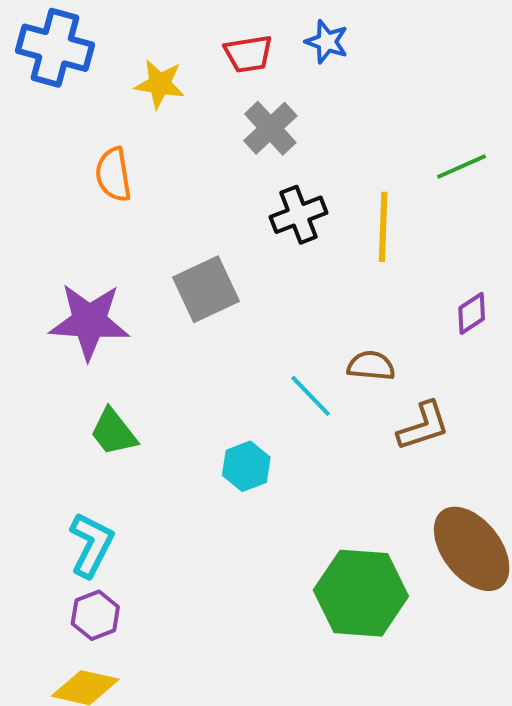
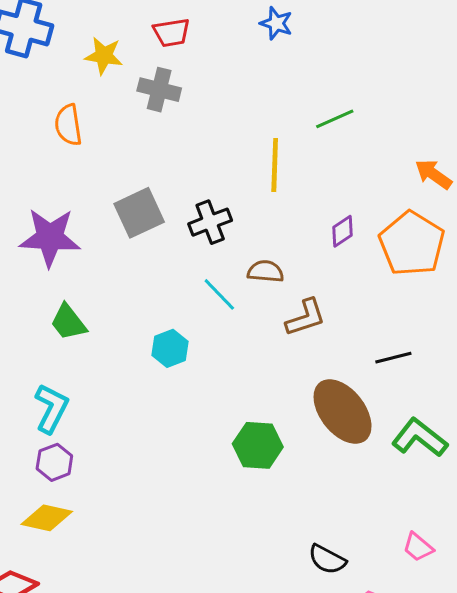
blue star: (327, 42) -> (276, 23), moved
gray cross: (270, 128) -> (159, 90), moved, turned -33
black cross: (299, 215) -> (210, 222), moved
green hexagon: (361, 593) -> (258, 445), size x0.7

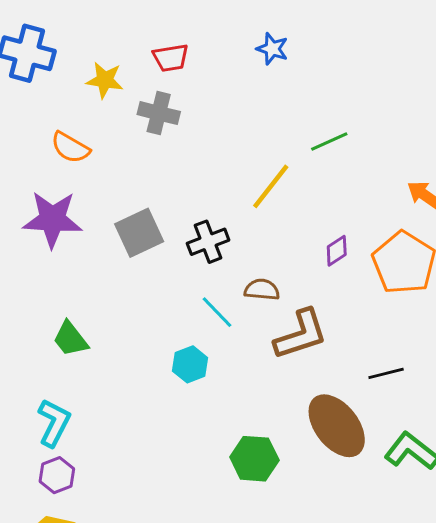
orange semicircle: (68, 125) -> (70, 147), turned -51
yellow line: (275, 165) -> (271, 186), turned 36
purple star: (50, 237) -> (52, 219), moved
brown L-shape: (306, 318) -> (301, 334), size x1.4
cyan hexagon: (170, 348) -> (190, 364), moved

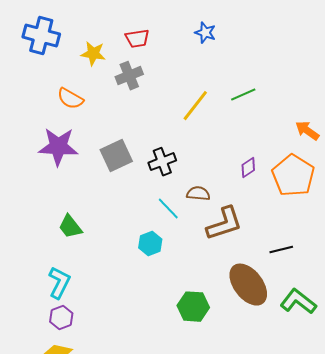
gray cross: (159, 113) -> (129, 76), turned -36
yellow line: (271, 186) -> (195, 106), moved

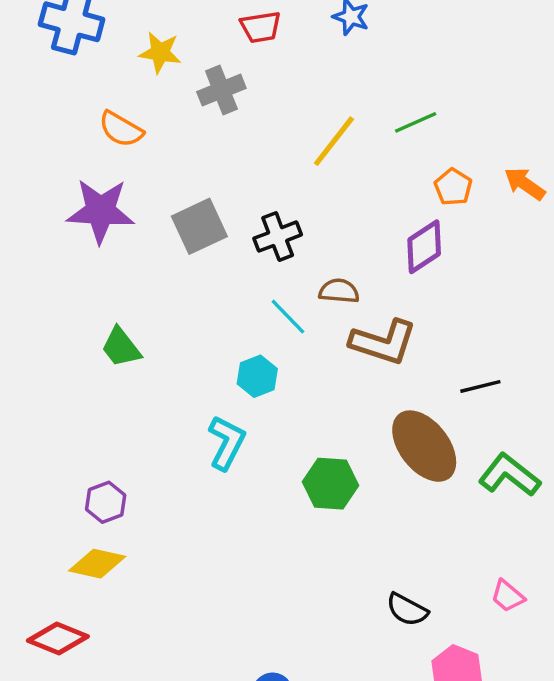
red trapezoid: (137, 39) -> (261, 27), moved
purple diamond: (248, 168) -> (424, 247), size x1.5
orange pentagon: (293, 176) -> (453, 187), moved, size x0.5
brown L-shape: (224, 224) -> (383, 342), turned 36
cyan L-shape: (59, 283) -> (227, 443), moved

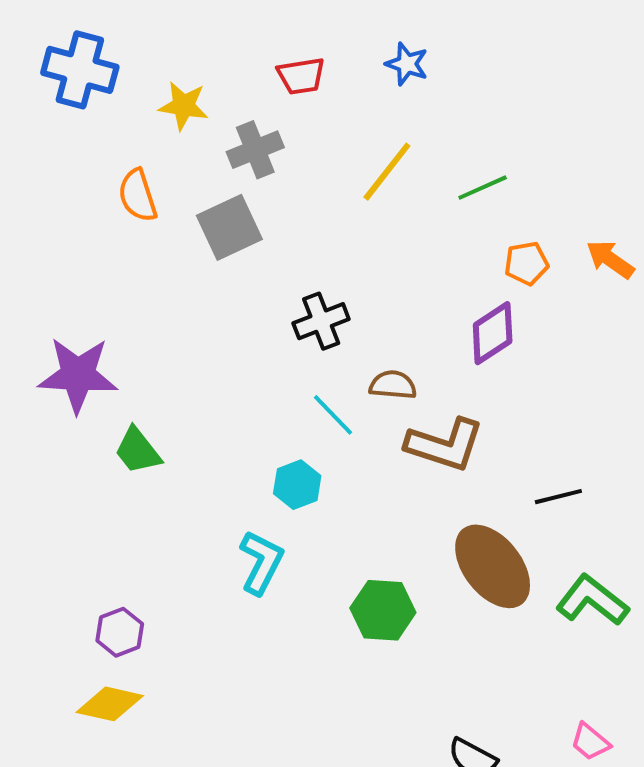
orange semicircle: (121, 129) -> (138, 196), turned 42
yellow line: (334, 141) -> (387, 172), moved
orange pentagon: (453, 187) -> (526, 263), turned 30
purple star: (101, 211) -> (78, 375), moved
gray square: (199, 226) -> (229, 227), moved

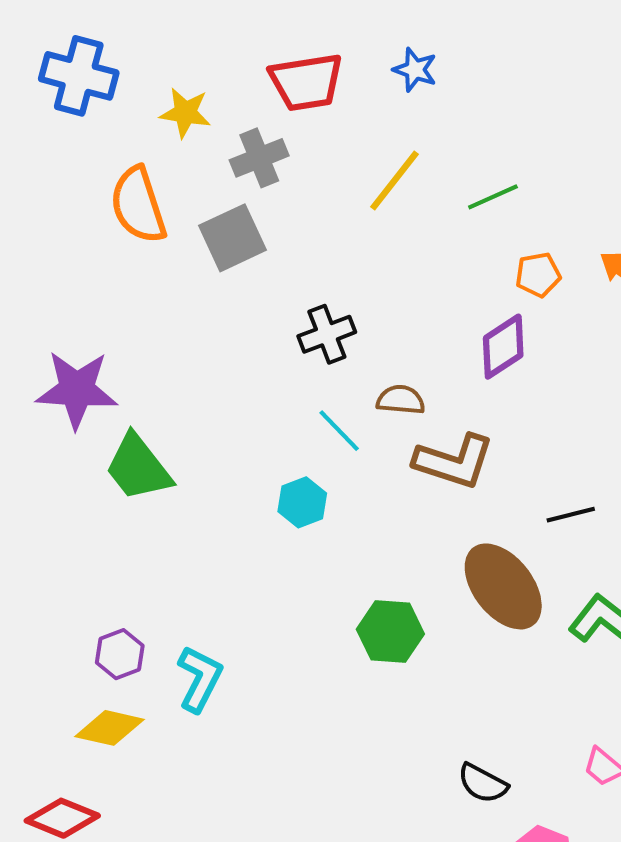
red trapezoid: (301, 76) -> (306, 82), size x1.5
orange semicircle: (138, 196) -> (138, 205), size x1.4
green trapezoid: (138, 451) -> (138, 468), size x1.4
cyan L-shape: (261, 562) -> (200, 679), moved

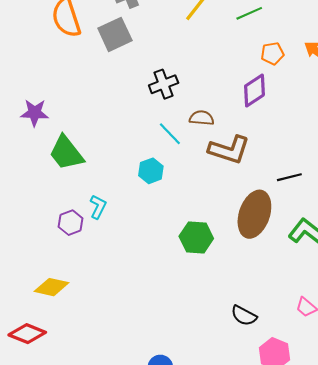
purple star: (77, 390) -> (35, 113), size x0.7
brown ellipse: (503, 586) -> (254, 214), turned 57
purple hexagon: (120, 654) -> (71, 223), moved
cyan L-shape: (200, 679) -> (98, 207), moved, size x0.7

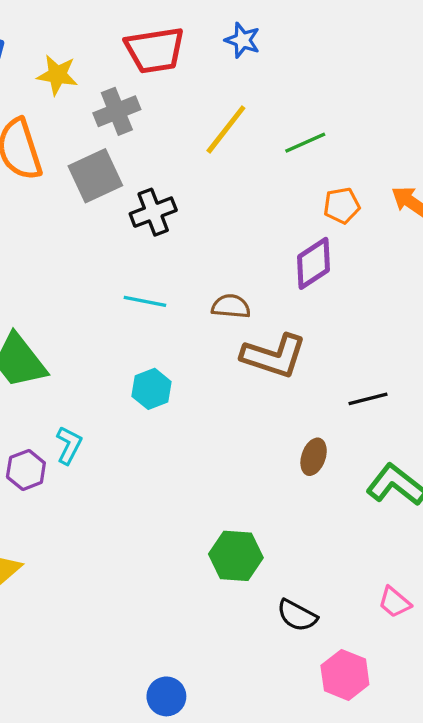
black cross: (164, 84) -> (153, 212), moved
cyan line: (170, 134) -> (145, 301), moved, turned -35
brown ellipse: (254, 214) -> (314, 457), size x0.5
green hexagon: (196, 237) -> (236, 556), moved

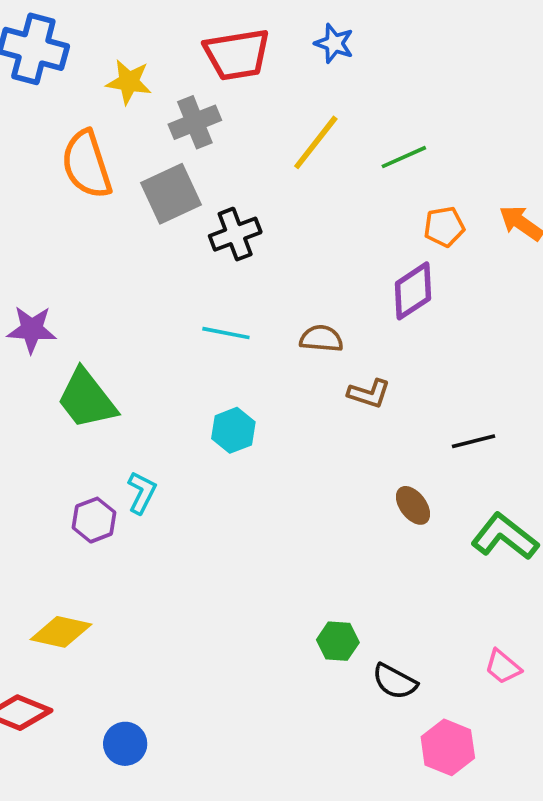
brown L-shape: (274, 356) -> (369, 394), size x0.6
brown ellipse: (314, 457) -> (413, 505), turned -56
green hexagon: (236, 556) -> (338, 641), moved, size x0.7
blue circle: (166, 696) -> (125, 744), moved

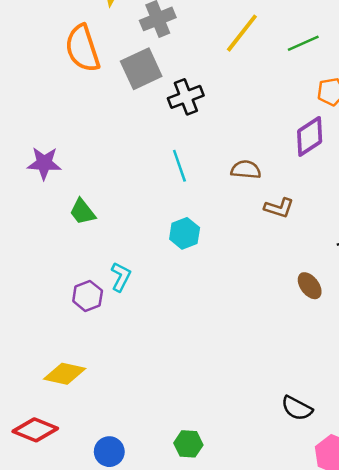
cyan line: (226, 333) -> (179, 166), turned 60
green trapezoid: (87, 399) -> (82, 212), size x0.6
green hexagon: (338, 641) -> (188, 444), moved

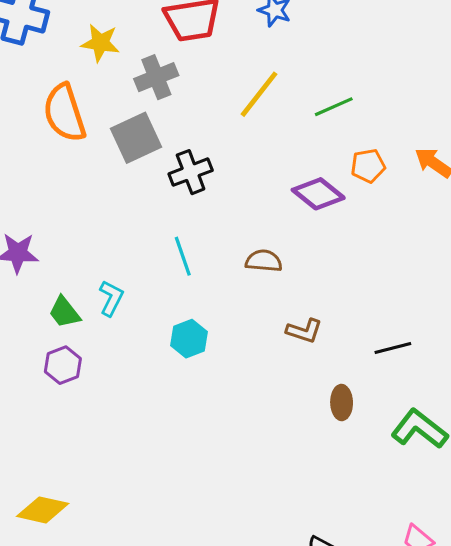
purple diamond: (310, 136) -> (318, 194), moved, turned 72
brown L-shape: (279, 208) -> (304, 331), moved
cyan L-shape: (121, 277) -> (111, 298), moved
brown ellipse: (310, 286) -> (342, 402), turned 36
purple hexagon: (88, 296) -> (63, 365), moved

